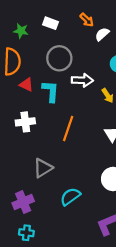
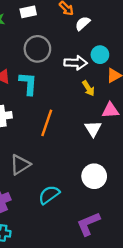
white rectangle: (51, 23) -> (28, 12), turned -32
white arrow: (82, 80) -> (76, 63), moved

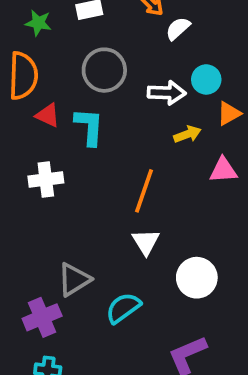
yellow arrow: (88, 88) -> (187, 134), turned -77
orange line: (47, 123) -> (144, 191), moved
white triangle: (93, 129) -> (146, 242), moved
gray triangle: (20, 165) -> (74, 280), moved

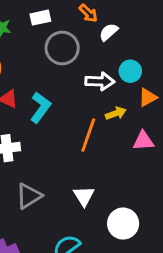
gray circle: (104, 70) -> (62, 48), moved
cyan L-shape: (89, 127) -> (40, 107), turned 32
orange line: (144, 191) -> (88, 135), moved
gray triangle: (74, 280) -> (29, 196), moved

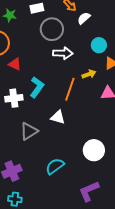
white arrow: (100, 81) -> (63, 53), moved
cyan L-shape: (40, 107) -> (37, 87), moved
white triangle: (84, 196) -> (58, 117), moved, turned -42

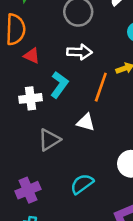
white arrow: (63, 53) -> (79, 52), moved

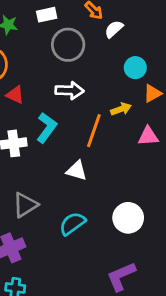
gray triangle: (49, 140) -> (25, 205), moved
cyan semicircle: (82, 184) -> (72, 224), moved

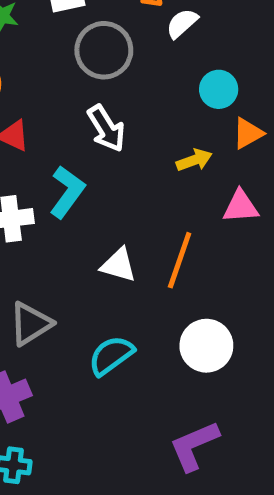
white arrow: (70, 91) -> (106, 128), turned 56
orange line: (94, 131) -> (180, 260), moved

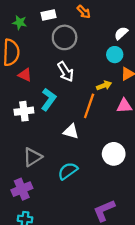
white semicircle: (182, 23) -> (121, 33), moved
orange line: (180, 260) -> (89, 106), moved
white circle: (206, 346) -> (114, 154), moved

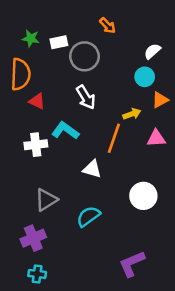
white rectangle: (48, 15) -> (59, 42), moved
cyan L-shape: (48, 99) -> (65, 131), turned -90

